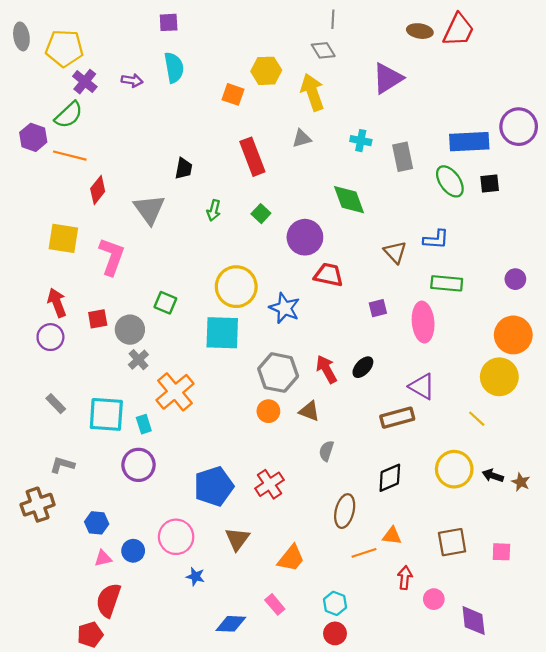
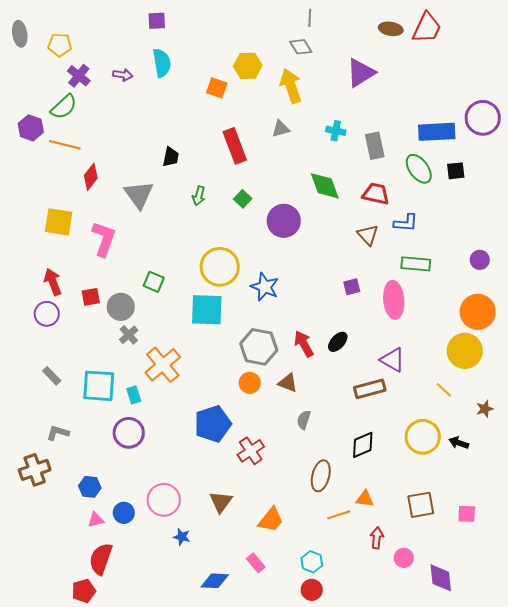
yellow pentagon: (64, 48) -> (60, 45), size x0.7
red trapezoid: (329, 275) -> (376, 194), moved
brown star: (521, 482) -> (485, 409), moved, turned 30
blue pentagon: (214, 486) -> (213, 424), moved

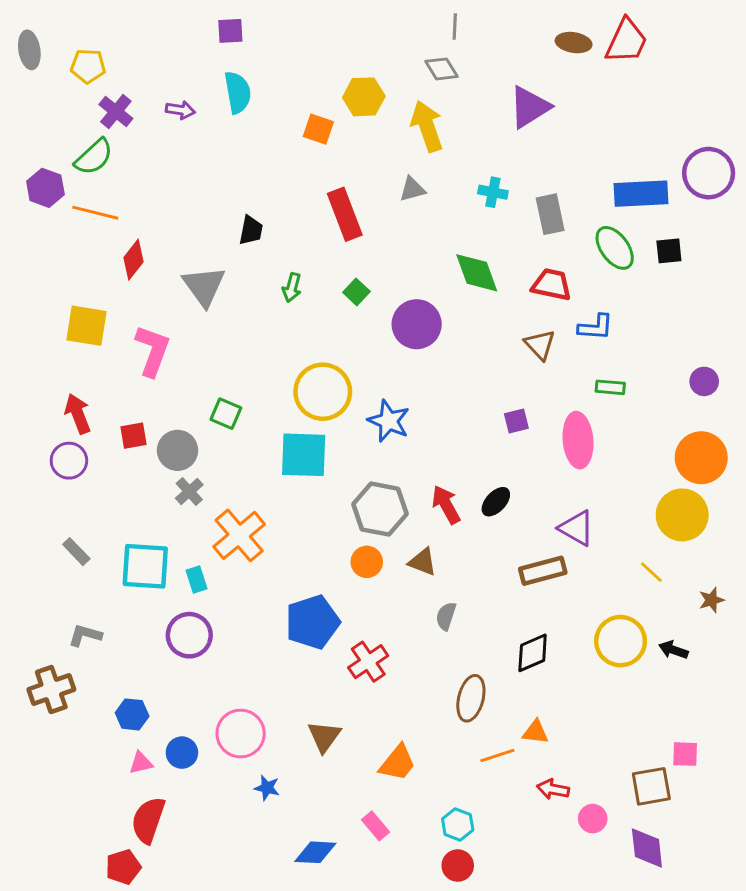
green rectangle: (416, 264) -> (610, 387), size x0.7
brown square: (421, 505) -> (651, 786), moved
red arrow: (377, 538) -> (553, 789), turned -85

